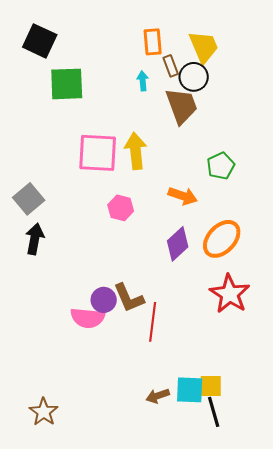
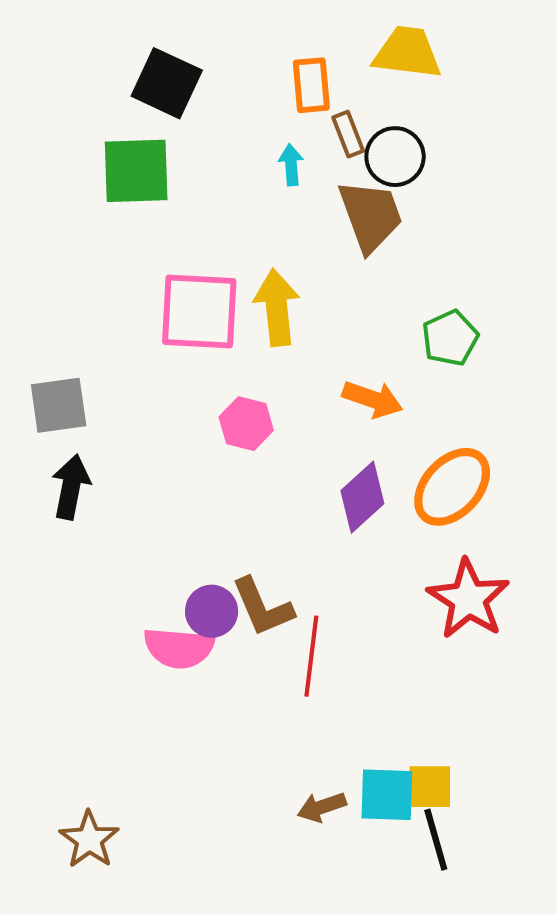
black square: (40, 41) -> (167, 83), moved
yellow trapezoid: (204, 47) -> (407, 53), moved, turned -60
gray square: (29, 199) -> (59, 405), turned 32

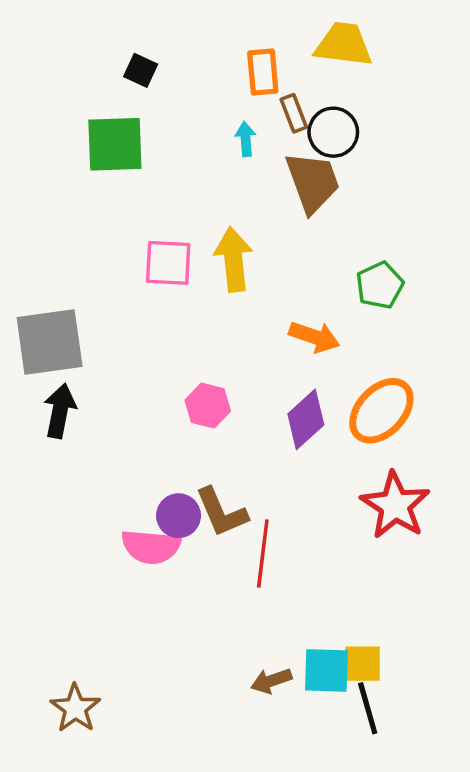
black square: (167, 83) -> (141, 70), size x0.6
pink square: (199, 312) -> (168, 263), size x0.7
gray square: (59, 405) -> (50, 342), size x1.4
pink hexagon: (246, 424) -> (208, 406), moved

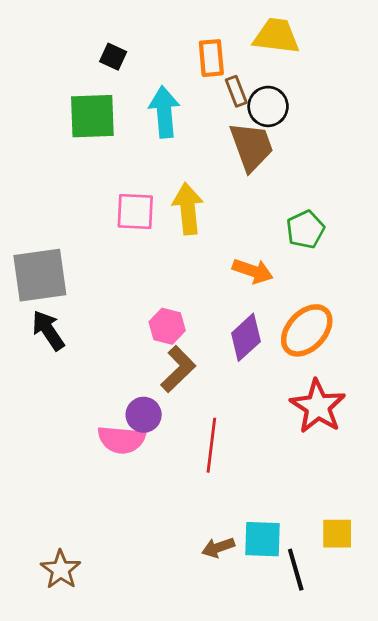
cyan arrow: (246, 139) -> (164, 112), moved, size x1.8
black arrow: (60, 411) -> (48, 330), turned -45
brown L-shape: (222, 512) -> (178, 369), moved, turned -111
yellow square: (363, 664) -> (337, 534), moved

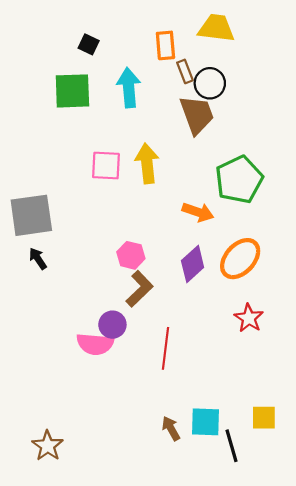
green pentagon: (305, 229) -> (239, 180), size x1.6
black arrow: (48, 330) -> (38, 259), size x0.7
red star: (318, 406) -> (249, 318), size x0.7
brown arrow: (218, 547) -> (171, 428), turned 80

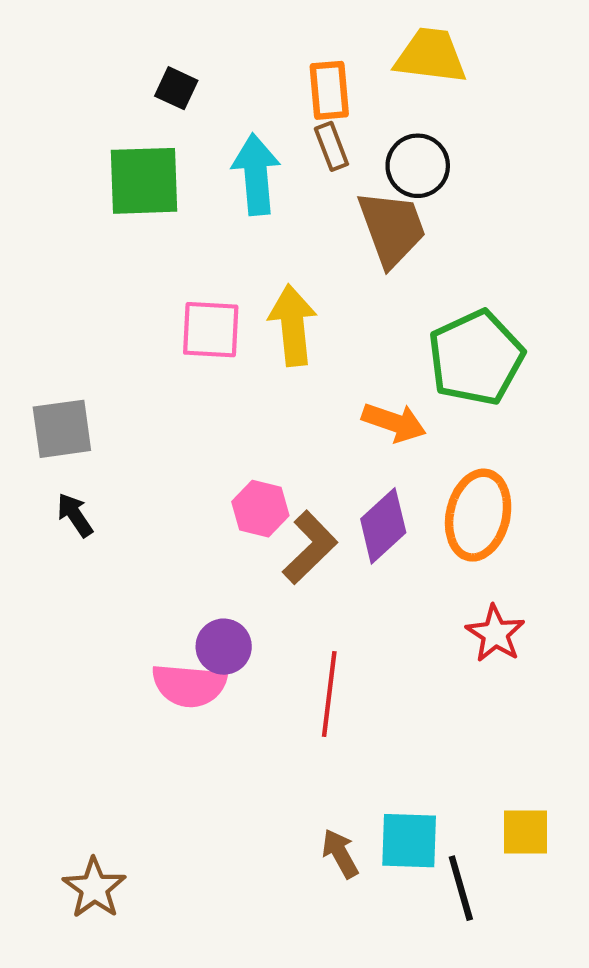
brown rectangle: (185, 71) -> (331, 146), moved
gray square: (31, 215) -> (62, 429), size x0.7
orange ellipse: (240, 259) -> (478, 515), turned -30
brown L-shape: (140, 289) -> (310, 547), moved

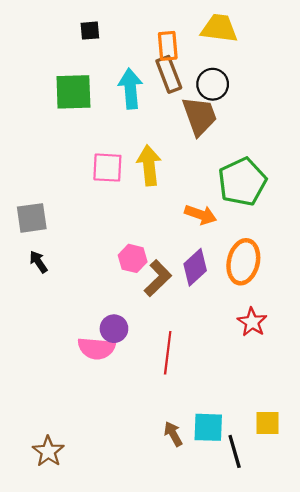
black square: (176, 88) -> (90, 31), moved, turned -30
brown rectangle: (331, 146) -> (169, 74), size x1.5

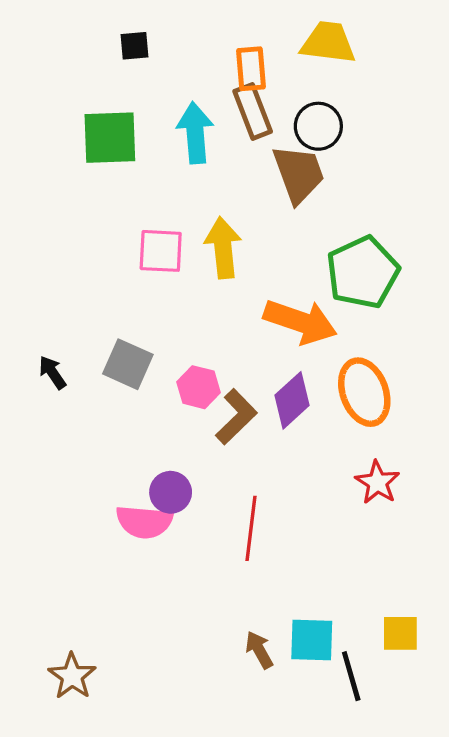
orange arrow: (201, 215) -> (300, 322), size x1.5
gray square: (32, 218) -> (128, 364), moved, turned 32
black arrow: (38, 262) -> (52, 372), moved
orange ellipse: (243, 262) -> (364, 392), turned -33

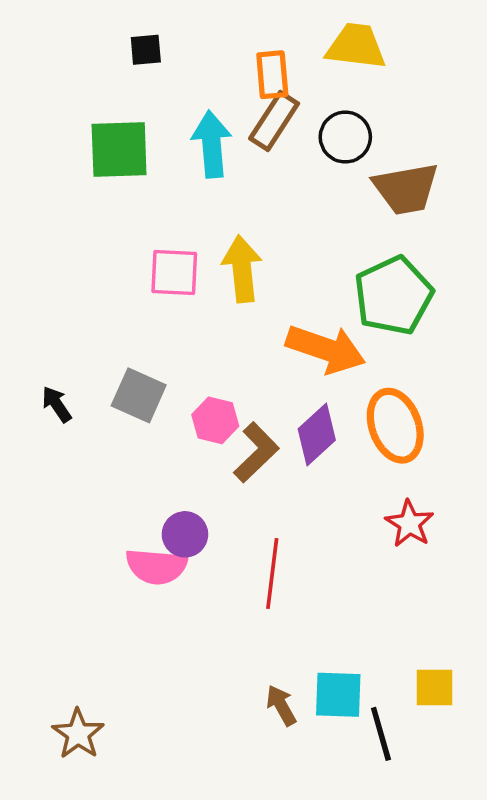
brown rectangle: (253, 111) -> (274, 121), turned 54
brown trapezoid: (299, 174) -> (406, 189), moved, turned 100

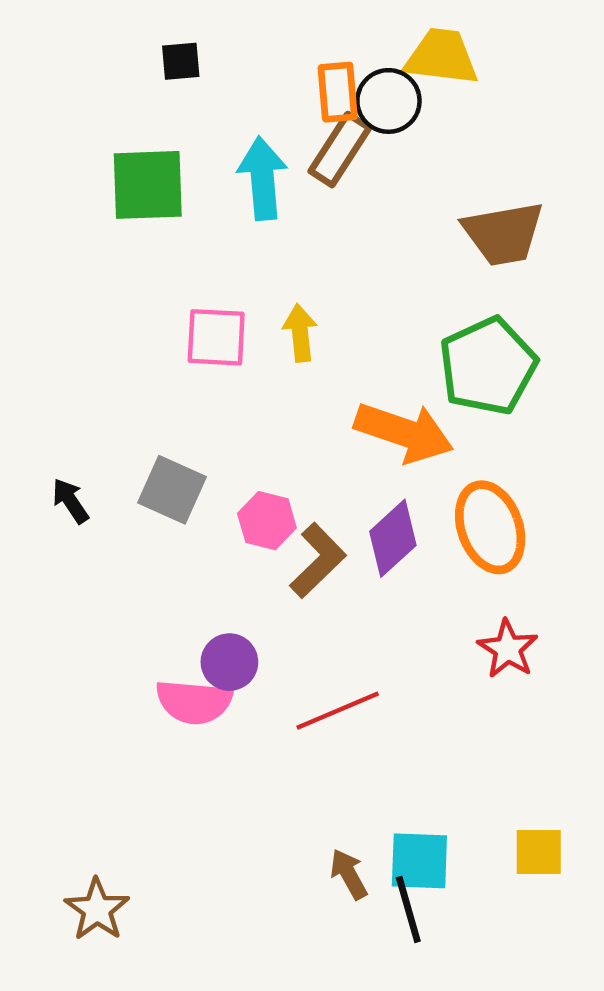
black circle: (345, 137) -> (388, 101), moved
yellow arrow: (242, 269) -> (300, 333), size x0.7
red line: (272, 574) -> (338, 711), turned 60
black line: (381, 734) -> (408, 909), moved

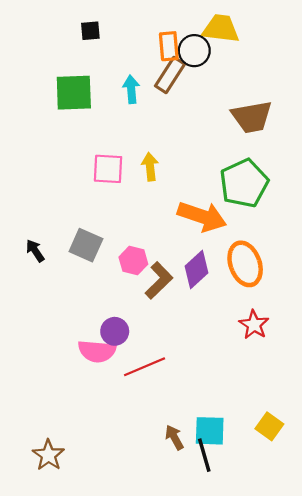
cyan arrow: (263, 178) -> (131, 89), size x0.7
red line: (338, 711) -> (145, 367), moved
yellow square: (539, 852) -> (269, 426), turned 36

